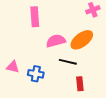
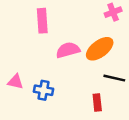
black line: (68, 62) -> (114, 78), moved

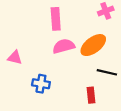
pink rectangle: (42, 21) -> (56, 19), moved
pink triangle: (15, 82) -> (15, 58), moved

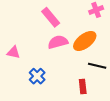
pink rectangle: (56, 19) -> (51, 17), turned -36
blue cross: (41, 84) -> (37, 76), turned 35

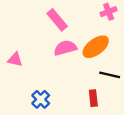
blue cross: (37, 76) -> (41, 99), moved

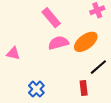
black line: (110, 75) -> (98, 67), turned -54

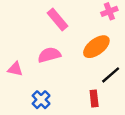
pink semicircle: (58, 43) -> (49, 55), moved
pink triangle: (13, 53) -> (15, 69), moved

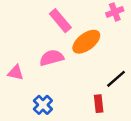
orange ellipse: (96, 47) -> (86, 42), moved

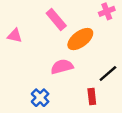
pink semicircle: (52, 58) -> (62, 67), moved
pink triangle: (16, 73) -> (15, 36), moved

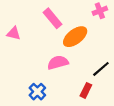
red rectangle: (92, 97) -> (86, 90), turned 32

